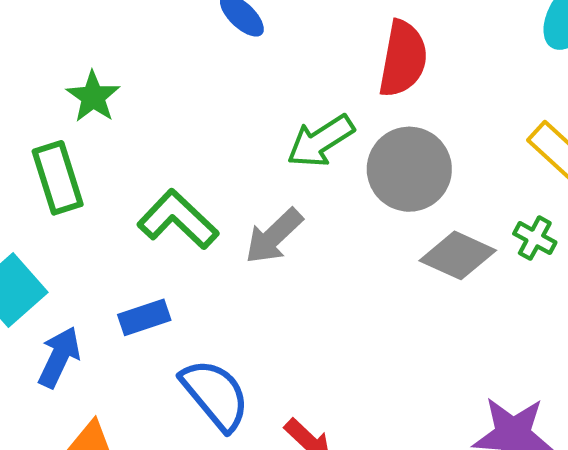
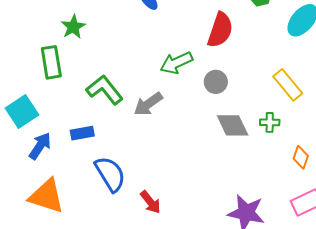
gray circle: (409, 169) -> (216, 82), size x0.6
green cross: (535, 238) -> (270, 122), turned -36
gray diamond: (458, 255) -> (233, 125), turned 32

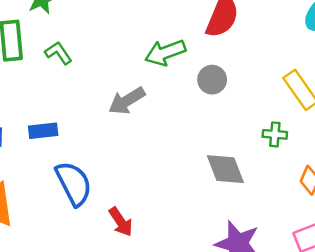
green L-shape: (105, 90) -> (58, 53), moved, size x0.6
gray diamond: (233, 125) -> (225, 169), moved

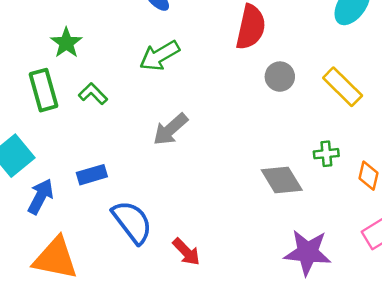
green arrow: (165, 53) -> (159, 56), moved
gray circle: (212, 80) -> (280, 77), moved
green cross: (275, 134) -> (326, 154), moved

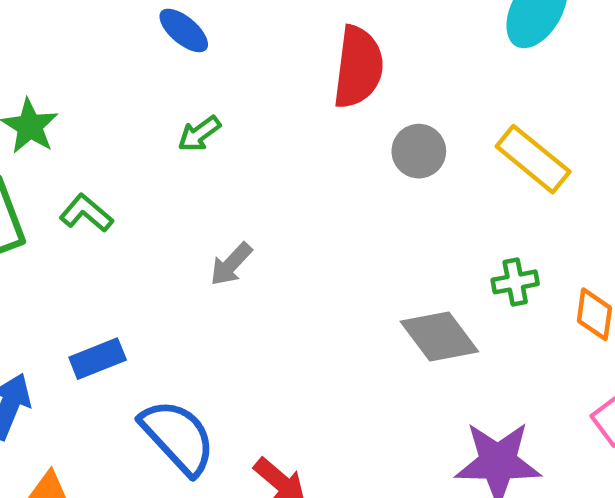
green arrow: (159, 56) -> (199, 134), size x0.6
gray arrow: (170, 129) -> (231, 264), size x0.7

